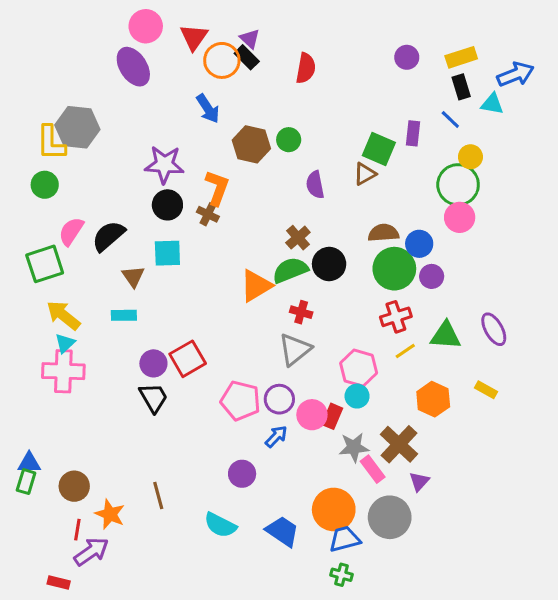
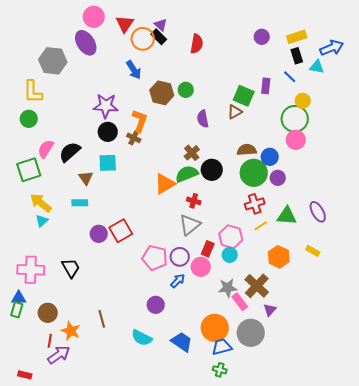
gray hexagon: (77, 127) -> (53, 61), moved
pink cross: (63, 371) -> (31, 270), moved
black trapezoid: (153, 398) -> (71, 268), moved
red rectangle: (332, 416) -> (208, 249), moved
red rectangle: (59, 583) -> (25, 375), moved

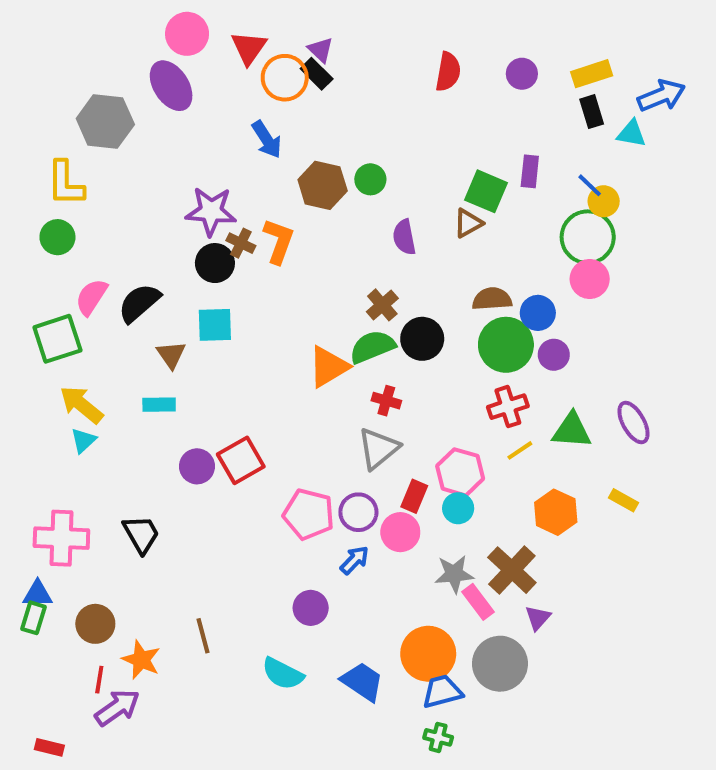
red semicircle: (197, 44) -> (448, 72), moved
blue line: (290, 77) -> (590, 185), moved
brown cross: (134, 138) -> (241, 243), moved

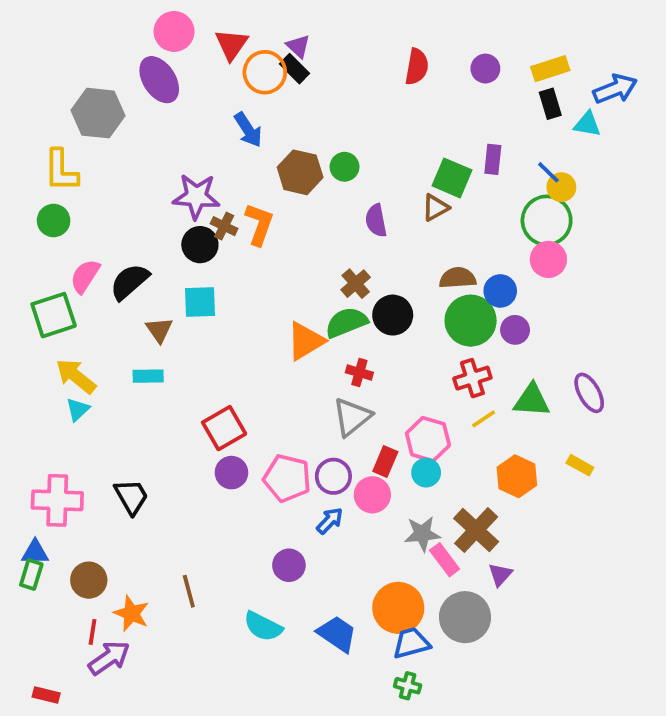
purple circle: (197, 466) -> (231, 473), moved

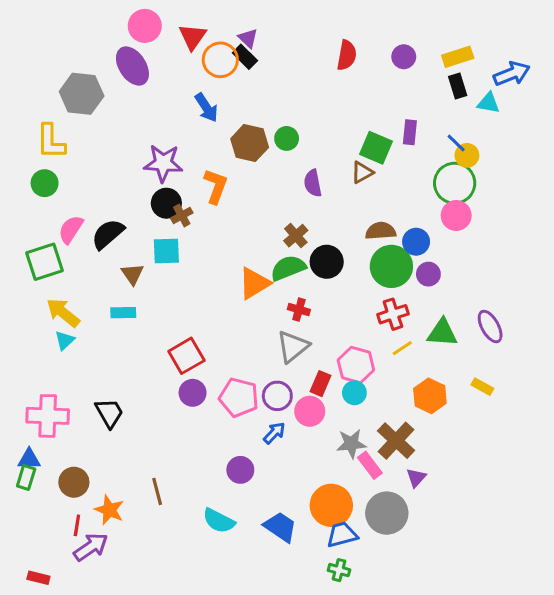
brown cross: (224, 226) -> (182, 216), moved, turned 35

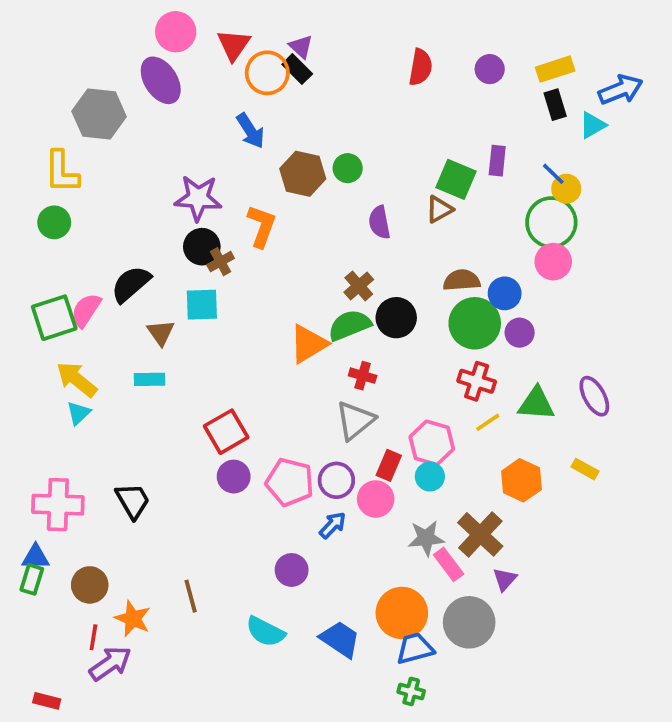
cyan triangle: (489, 103) -> (592, 125), turned -40
pink semicircle: (71, 229) -> (86, 310), moved
red cross: (393, 314) -> (477, 381), turned 36

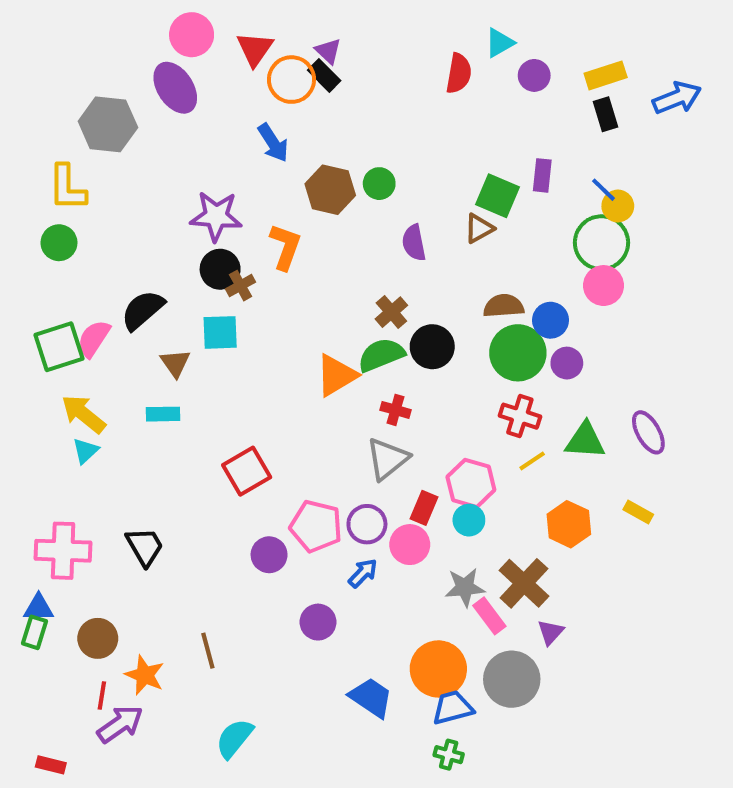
cyan triangle: (592, 125) -> (500, 43), moved
purple circle: (234, 477) -> (269, 555), moved
cyan semicircle: (265, 632) -> (234, 738), moved, turned 102

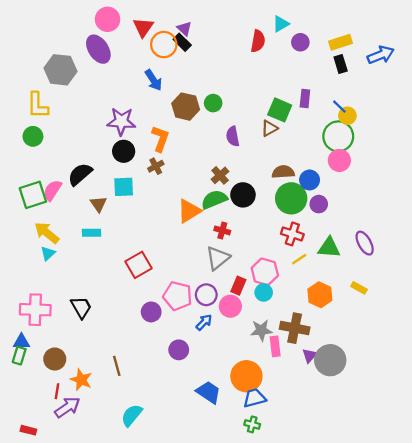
brown cross: (240, 286) -> (156, 166), moved
brown cross: (524, 583) -> (295, 328), turned -32
pink rectangle: (489, 616) -> (275, 346), turned 30
gray circle: (512, 679) -> (330, 360), moved

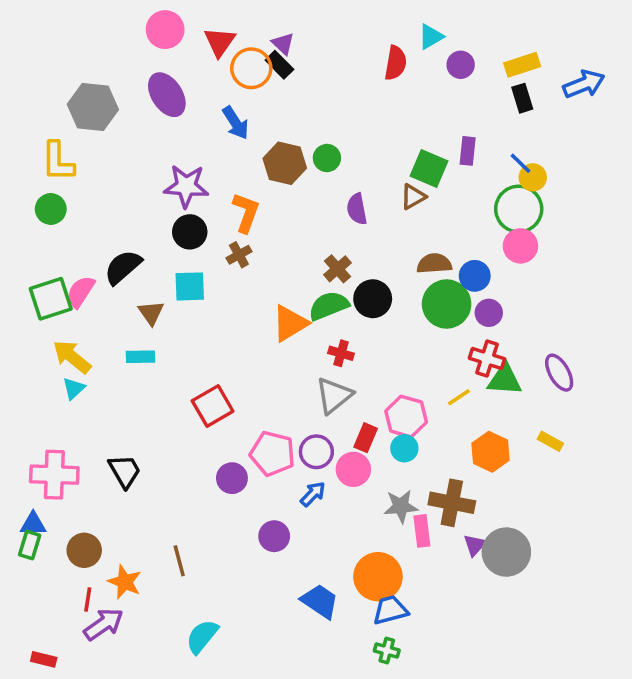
purple ellipse: (98, 49) -> (167, 95), moved
red cross: (292, 234) -> (487, 359), moved

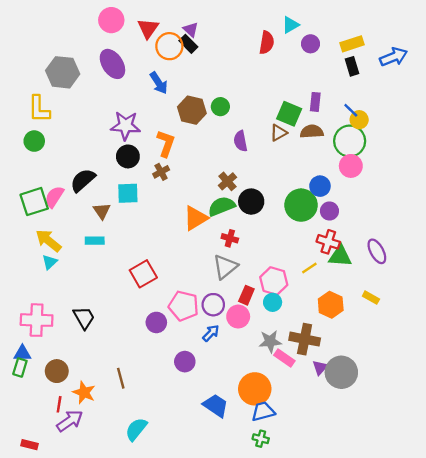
brown semicircle: (434, 264) -> (312, 132), moved
pink rectangle: (422, 531) -> (284, 358), turned -48

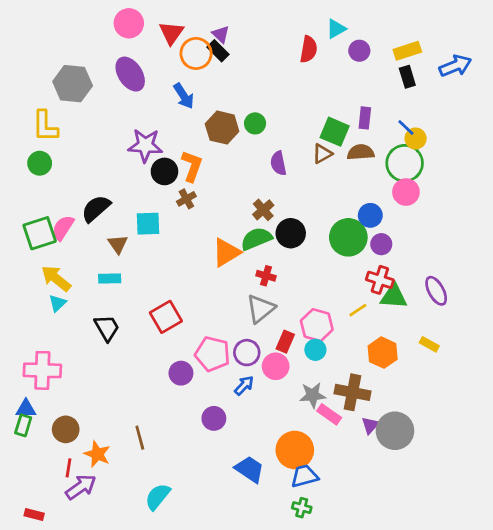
black circle: (128, 156) -> (164, 171), moved
black trapezoid: (84, 318) -> (107, 328), moved

